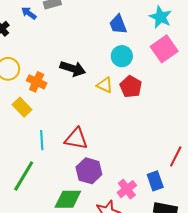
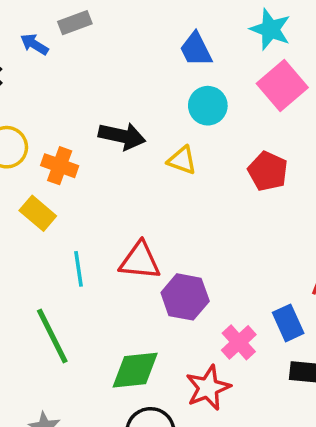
red pentagon: (131, 87) -> (268, 171), moved
purple hexagon: (89, 171) -> (185, 297), moved
green line: (24, 176) -> (52, 336), turned -52

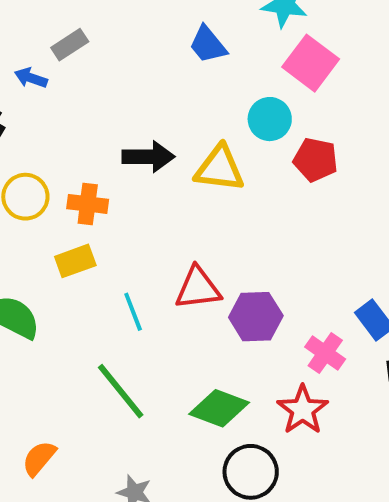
cyan circle: (208, 106) -> (270, 119), moved
yellow triangle: (182, 160) -> (220, 169), size x1.5
yellow rectangle: (38, 213) -> (75, 261), turned -48
green diamond: (135, 370) -> (219, 408), turned 39

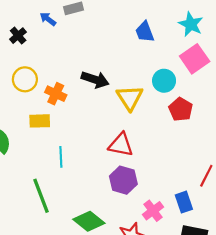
yellow triangle: (220, 169) -> (130, 98), turned 32
red triangle: (198, 288) -> (121, 145), moved

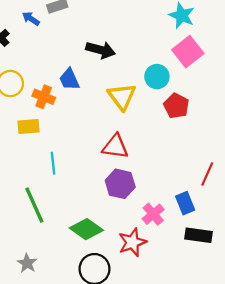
blue trapezoid: (145, 32) -> (69, 79), moved
black arrow: (95, 80) -> (101, 50), moved

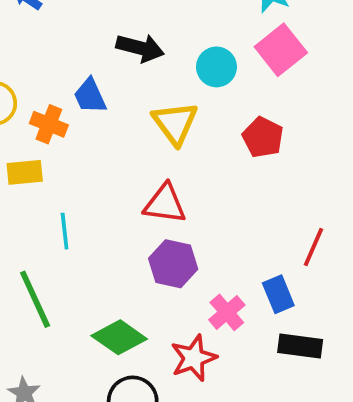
cyan circle: (157, 77) -> (216, 67), moved

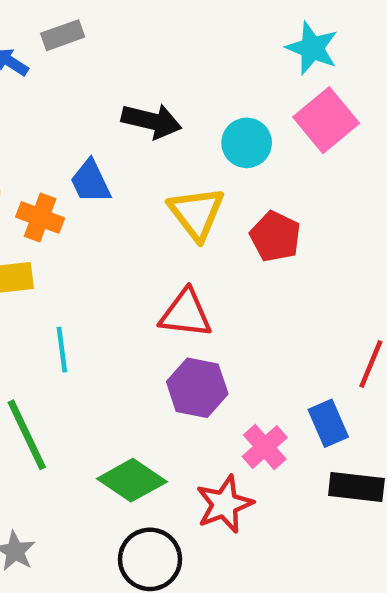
red pentagon: (263, 137) -> (275, 236), moved

